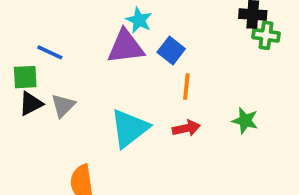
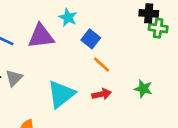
purple triangle: (126, 47) -> (41, 36), moved
orange line: (186, 87) -> (102, 65), turned -54

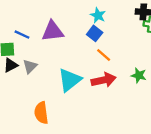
cyan star: (68, 17) -> (98, 15), moved
red arrow: (102, 94) -> (104, 80), size x1.5

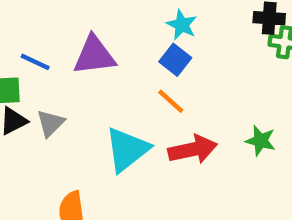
orange line: (104, 55) -> (171, 101), moved

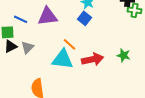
orange line: (171, 101) -> (70, 44), moved
cyan triangle: (127, 149) -> (63, 59), turned 45

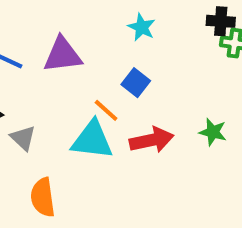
blue square: (85, 18) -> (136, 83), moved
gray triangle: (28, 47) -> (23, 138), moved, turned -32

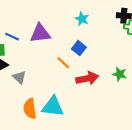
cyan triangle: (92, 140) -> (53, 107), moved

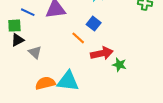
green star: (120, 74) -> (119, 65), moved
orange semicircle: (30, 109) -> (45, 83), turned 84

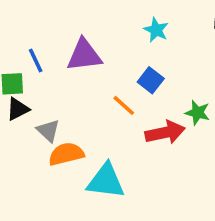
blue line: (28, 12) -> (36, 60), turned 40
green star: (119, 65) -> (197, 113), moved
orange semicircle: (45, 83) -> (66, 154), moved

